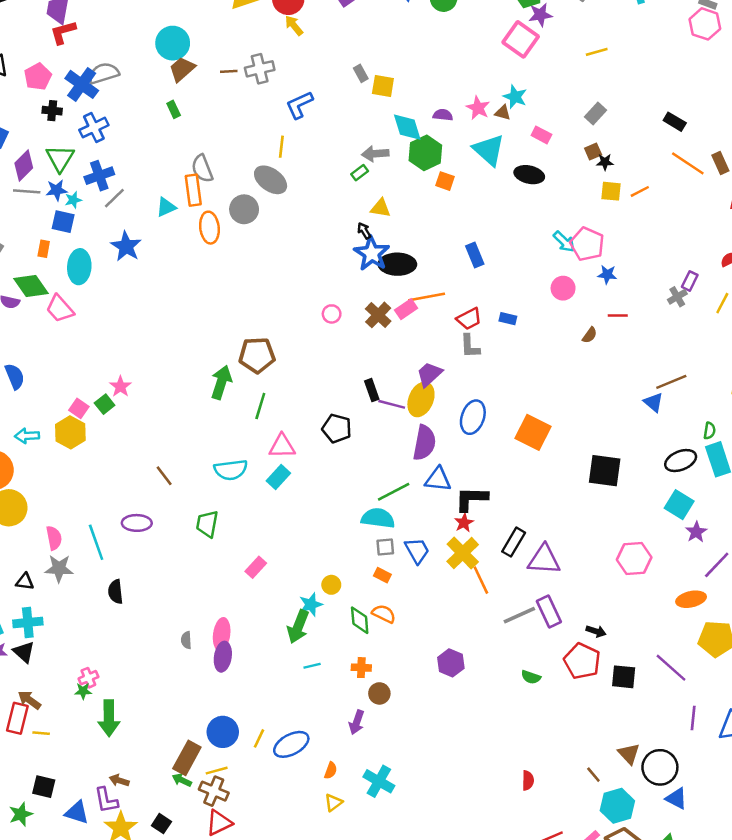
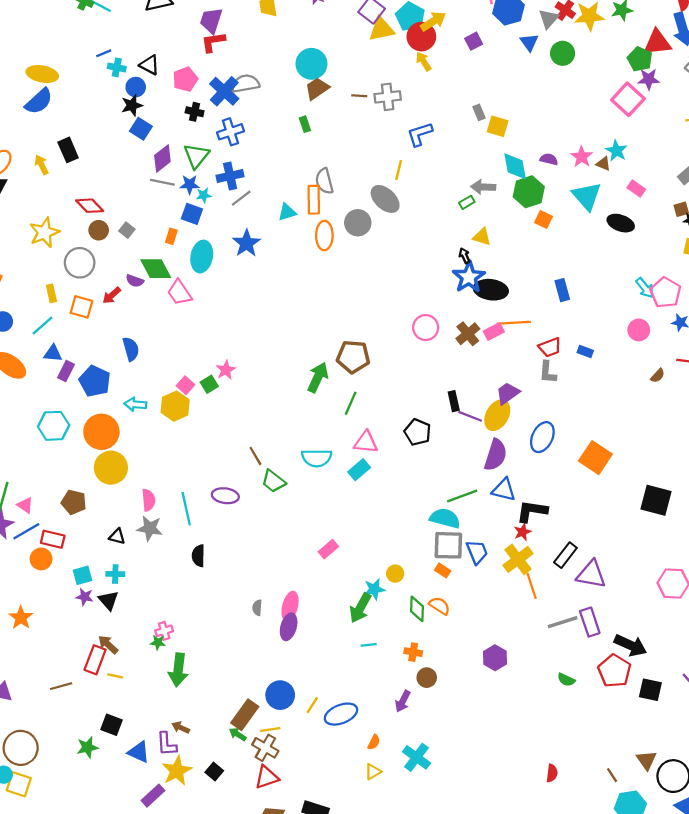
pink circle: (332, 314) -> (426, 328), size x1.5
green trapezoid: (207, 524) -> (273, 481), moved, turned -70
gray square: (385, 547) -> (448, 545), size x1.8
cyan cross: (28, 622) -> (115, 574), size x0.7
black arrow: (596, 631) -> (630, 645), size x1.8

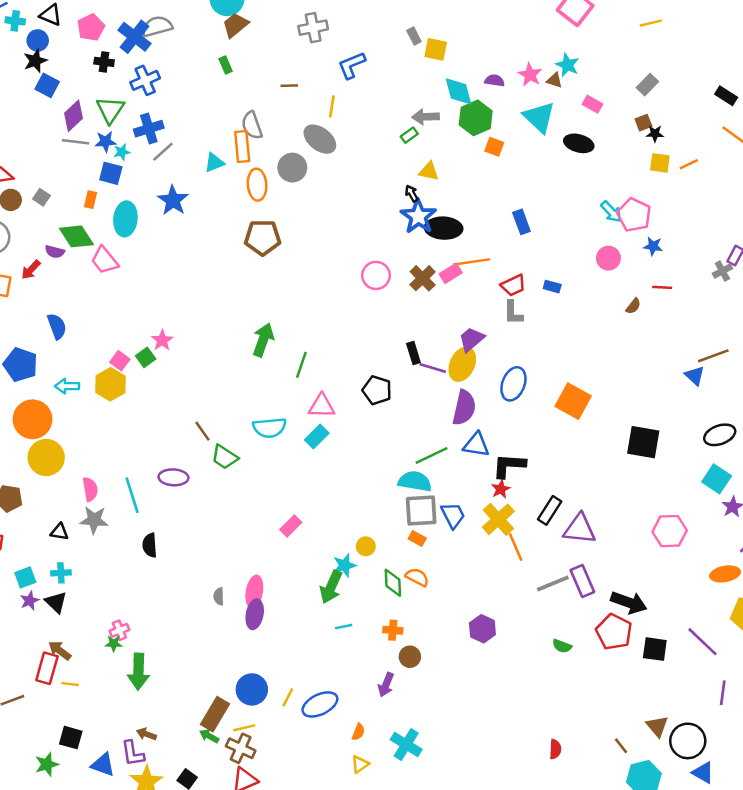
brown line: (359, 96) -> (289, 86), moved
brown pentagon: (353, 357) -> (263, 238), moved
purple star: (85, 597) -> (30, 601), turned -30

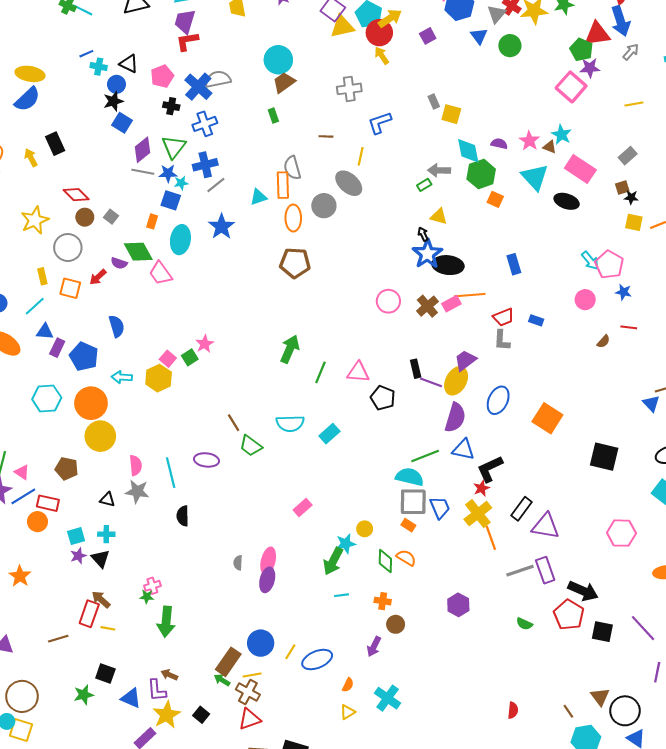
pink rectangle: (592, 104) -> (580, 169), size x1.8
pink triangle: (322, 406) -> (358, 372), moved
black L-shape: (509, 466) -> (490, 469), turned -32

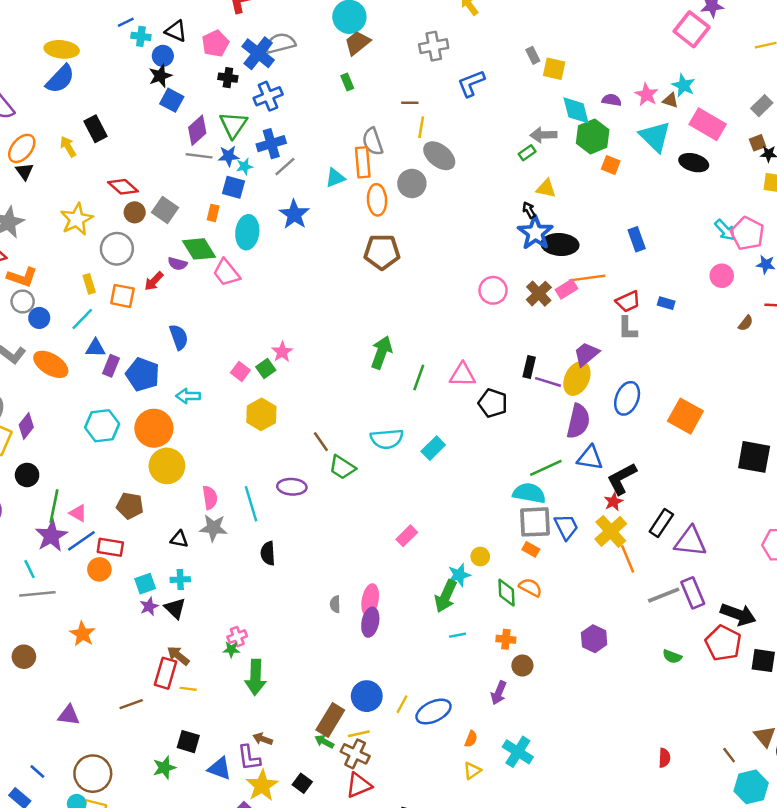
yellow line: (361, 156) -> (421, 127), moved
gray square: (111, 217) -> (165, 210), size x1.5
black rectangle: (416, 369) -> (529, 367), turned 30
yellow hexagon: (159, 378) -> (261, 414), moved

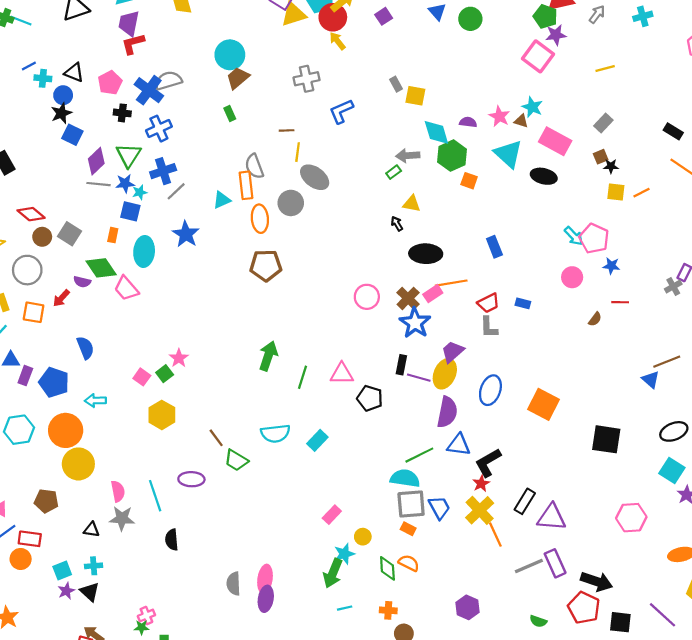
blue star: (535, 233) -> (415, 323), moved
pink rectangle: (407, 536) -> (332, 515), moved
gray semicircle: (335, 604) -> (234, 584), size x1.5

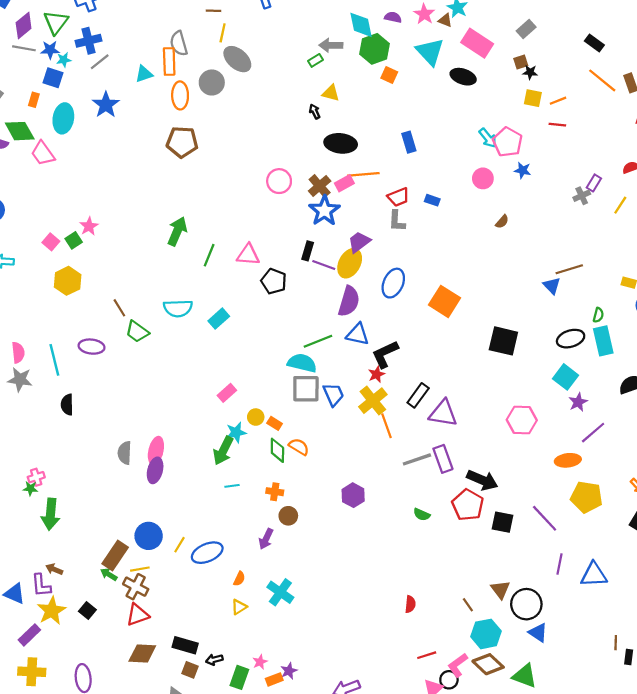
red line: (620, 302) -> (557, 125), moved
orange rectangle: (408, 529) -> (275, 423), moved

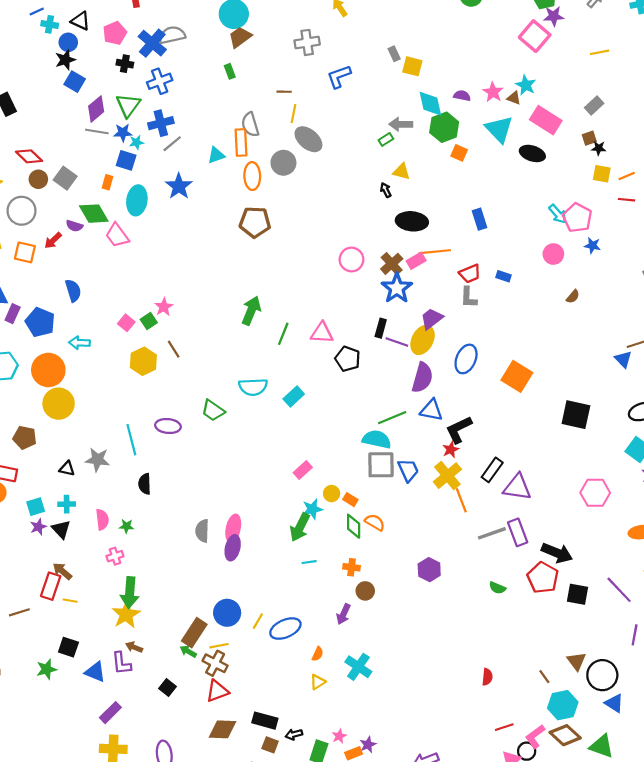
brown line: (119, 308) -> (174, 349), moved
pink semicircle: (18, 353) -> (102, 520), moved
green star: (30, 488) -> (127, 526), moved
yellow star: (52, 611) -> (126, 614), moved

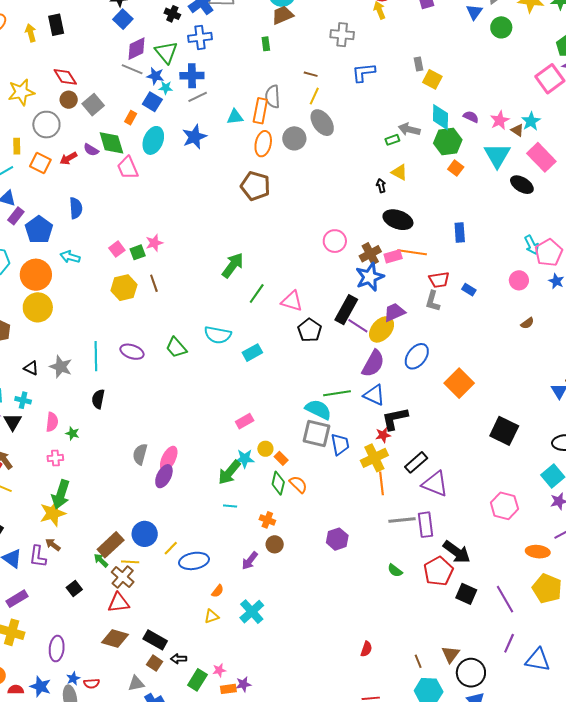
green triangle: (128, 105) -> (166, 52), turned -30
black rectangle: (381, 328) -> (346, 310), size x1.6

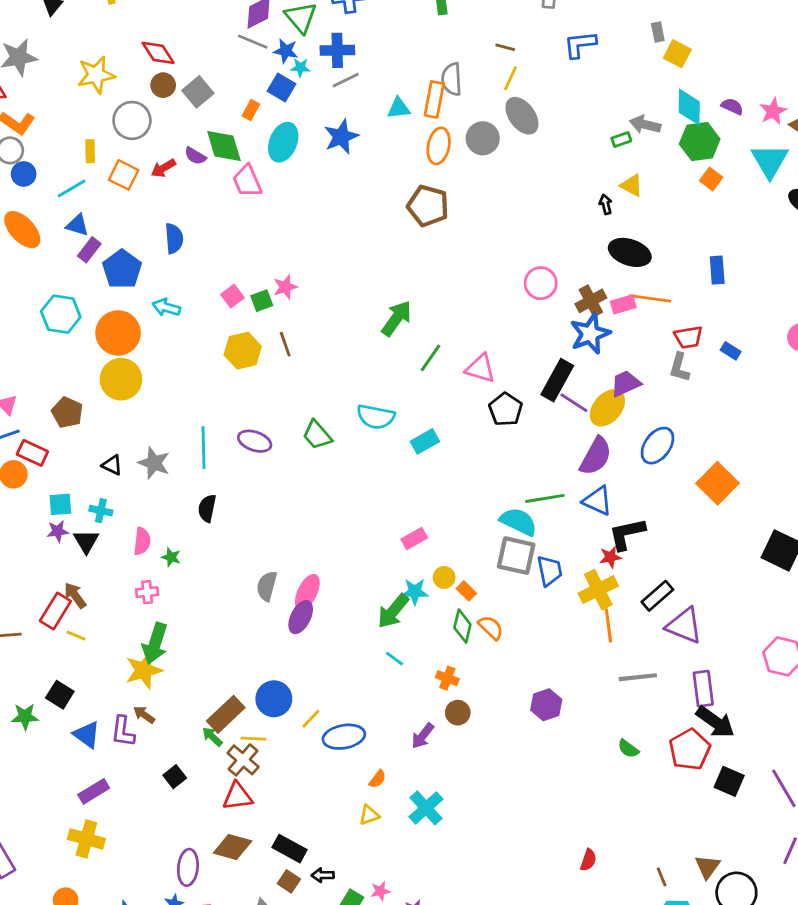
cyan line: (230, 506) -> (394, 659), turned 32
purple rectangle: (426, 525) -> (703, 689), moved
purple ellipse: (57, 649) -> (188, 867), moved

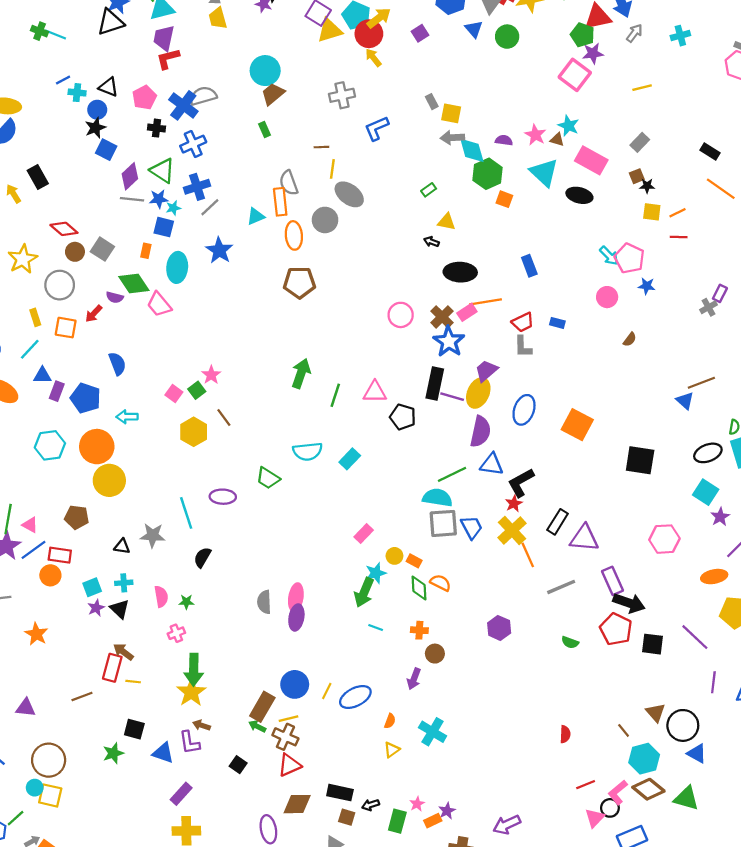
gray arrow: (645, 125) -> (452, 138), moved
black arrow: (606, 204) -> (431, 242), turned -40
black semicircle: (207, 508) -> (202, 557), turned 35

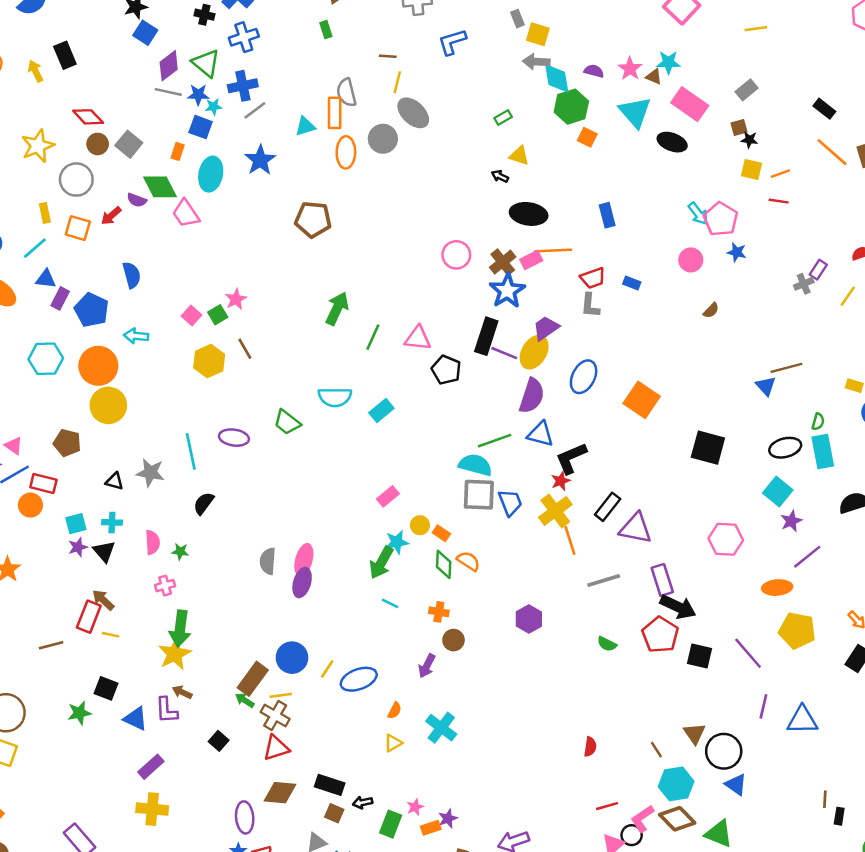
cyan star: (569, 126) -> (668, 62), turned -30
brown pentagon: (299, 282) -> (313, 219), moved

